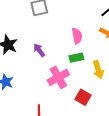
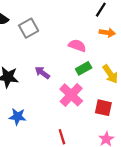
pink semicircle: (77, 36) -> (77, 46), turned -42

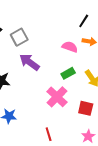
pink semicircle: (77, 46) -> (70, 47), moved
purple arrow: (42, 73) -> (29, 62), moved, size x1.5

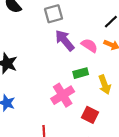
gray square: (19, 37) -> (53, 14), moved
purple arrow: (29, 62) -> (65, 40), moved

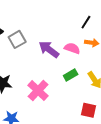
gray square: (53, 14) -> (17, 39), moved
pink cross: (63, 95) -> (38, 91), moved

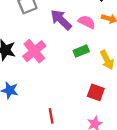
pink cross: (38, 91) -> (34, 51), moved

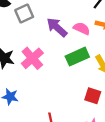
green rectangle: (81, 51) -> (77, 57), size x1.5

